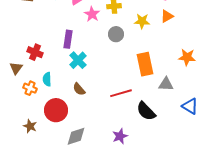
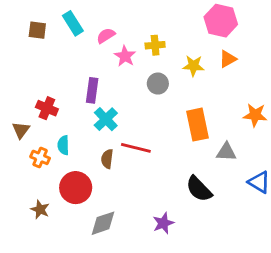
brown semicircle: (79, 89) -> (107, 159), turned 48
red line: (121, 93) -> (136, 148), moved, turned 30

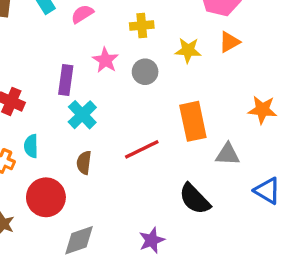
pink star: (125, 56) -> (105, 60), moved
red line: (136, 148) -> (142, 149), moved, turned -40

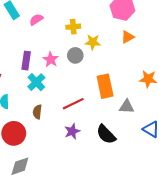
yellow star: (188, 50) -> (93, 42), moved
pink star: (105, 60) -> (51, 60), moved
gray diamond: (79, 240) -> (20, 166), moved
purple star: (152, 240) -> (72, 131), moved

